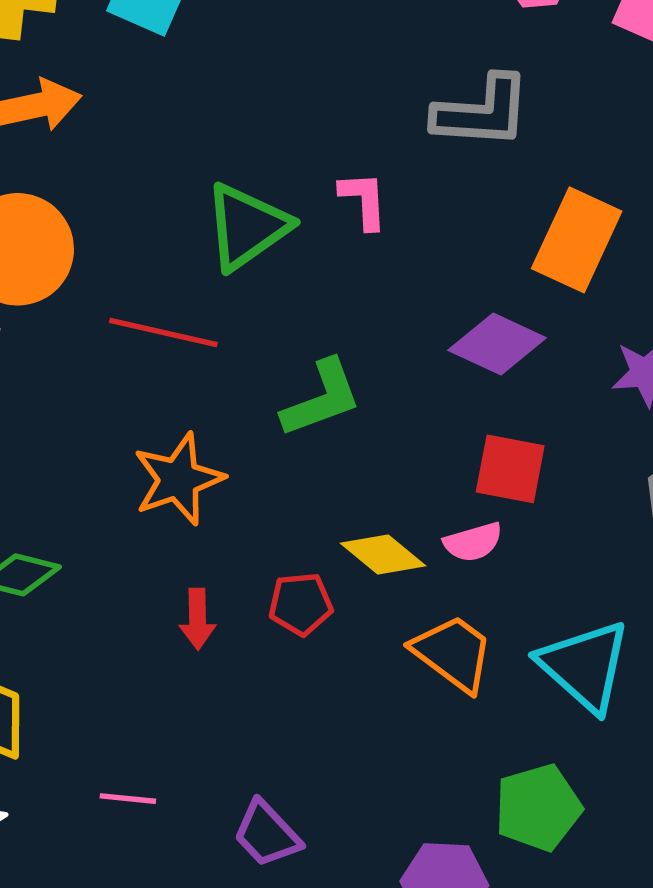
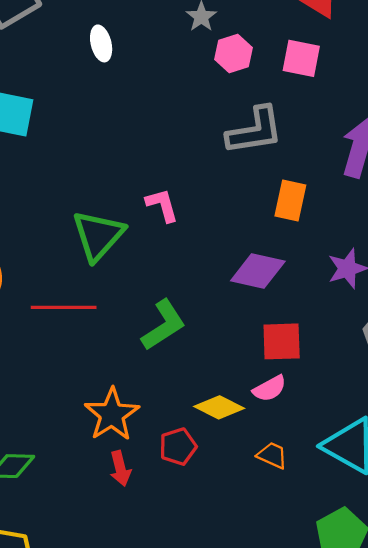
gray L-shape: (482, 112) -> (255, 131), moved
orange rectangle: (577, 240) -> (290, 201), size x0.7
orange star: (178, 479) -> (112, 414), moved
orange trapezoid: (453, 653) -> (272, 455), size x0.6

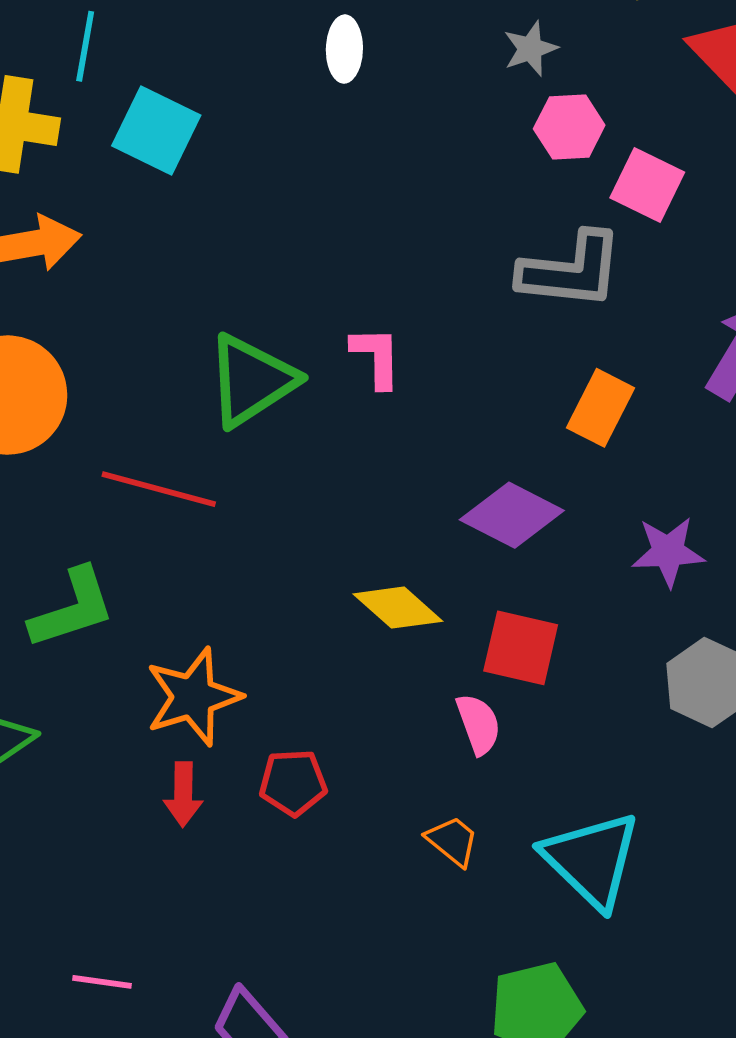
pink square: (301, 58) -> (647, 185), moved
green L-shape: (163, 325) -> (72, 608), moved
pink semicircle: (270, 388) -> (478, 724), turned -96
yellow diamond: (219, 407) -> (398, 608), moved

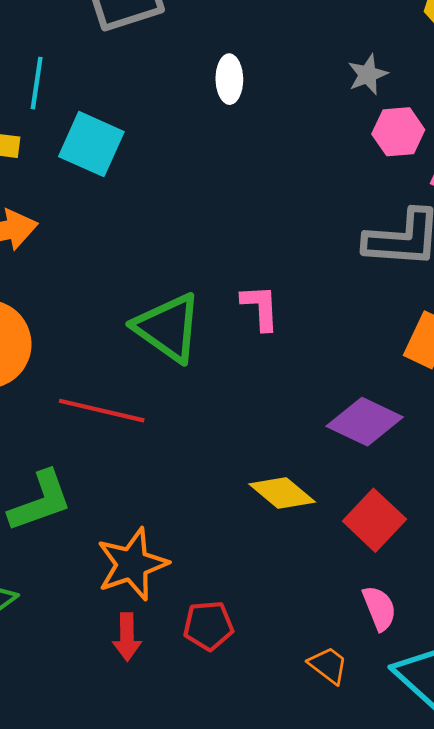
green triangle: (251, 380) -> (168, 328), turned -50
red square: (521, 648) -> (374, 520), turned 32
pink semicircle: (478, 724) -> (379, 608), moved

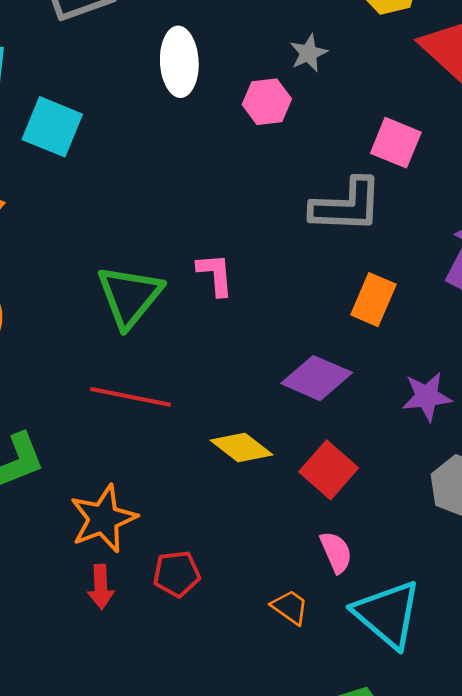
white ellipse: (229, 79) -> (179, 62), size x1.5
pink hexagon: (398, 132) -> (267, 102), moved
green triangle: (168, 328) -> (130, 296), turned 36
red line: (102, 411) -> (130, 397), moved

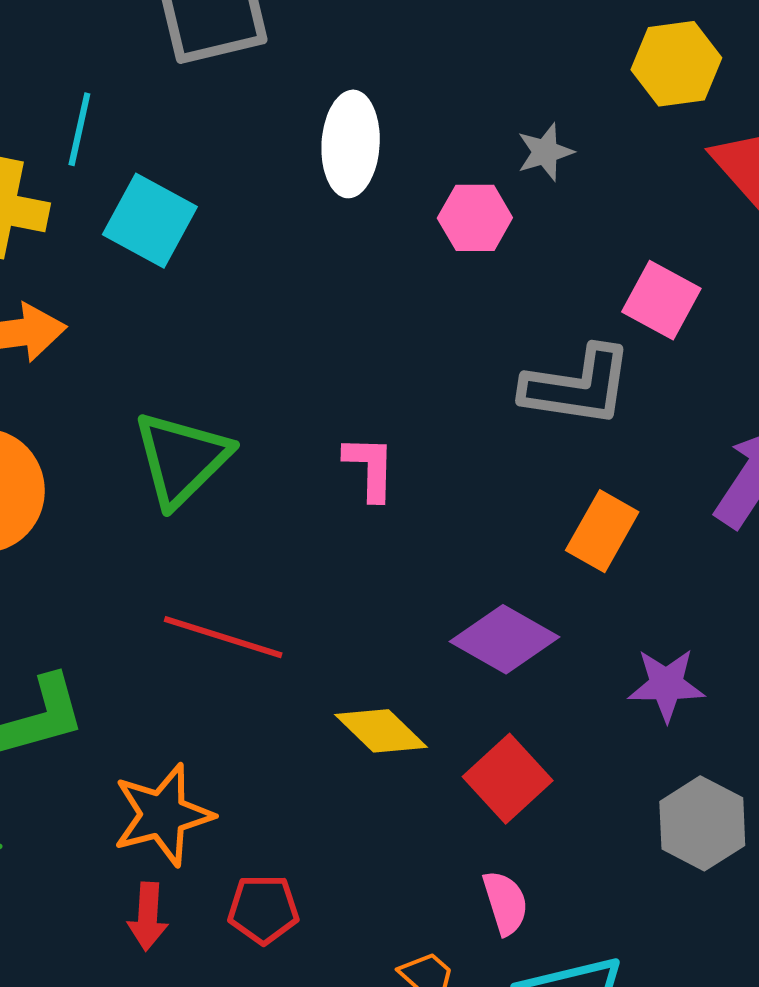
green triangle: (130, 296) -> (182, 459), moved

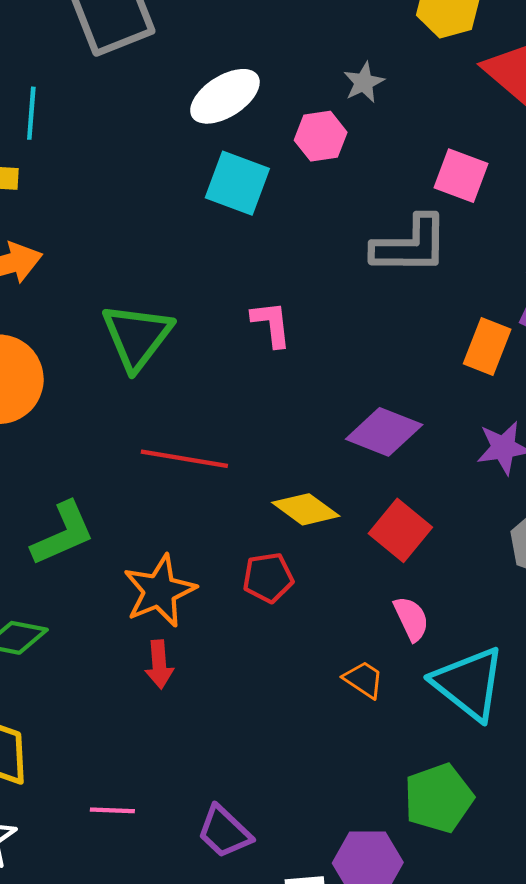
white ellipse: (351, 144) -> (225, 96), turned 62
cyan square: (150, 221) -> (237, 183), moved
orange rectangle: (602, 531) -> (487, 346), moved
red pentagon: (263, 909) -> (268, 578), moved

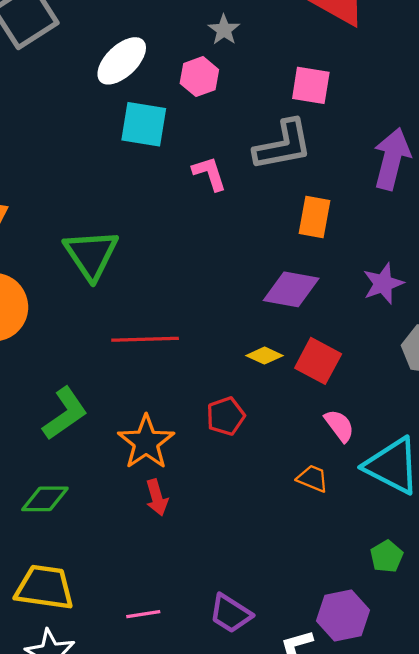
pink L-shape: (271, 324) -> (209, 173), moved
orange rectangle: (487, 346) -> (314, 217), moved
yellow diamond: (306, 509) -> (264, 356), moved, size x0.7
green pentagon: (439, 798) -> (387, 556), size x0.6

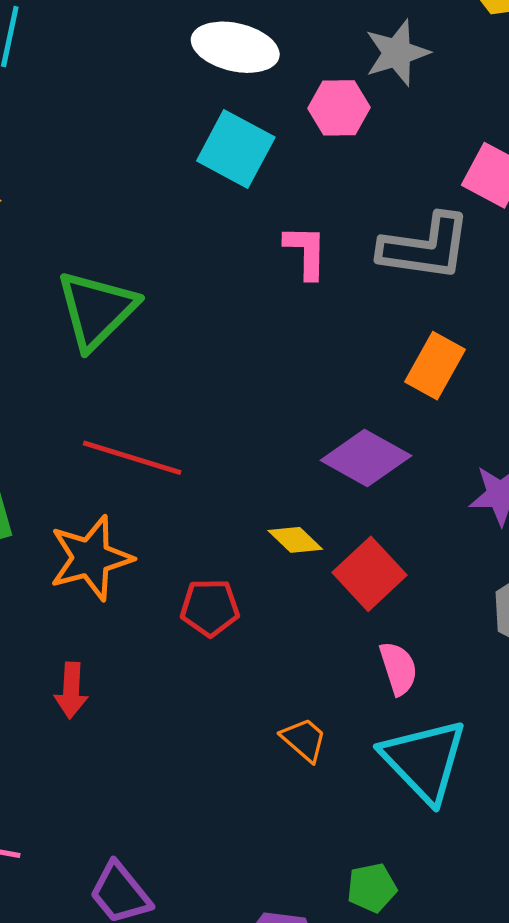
gray star: (224, 30) -> (397, 53), size x1.4
white ellipse: (122, 61) -> (235, 47), turned 38
pink semicircle: (339, 426) -> (398, 668), moved
orange star: (146, 442) -> (91, 558), moved

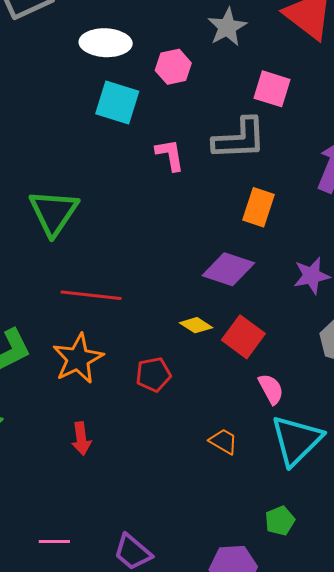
gray star: (397, 53) -> (227, 27), moved
cyan triangle: (424, 761) -> (296, 440), turned 40

